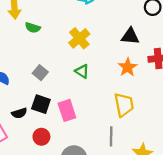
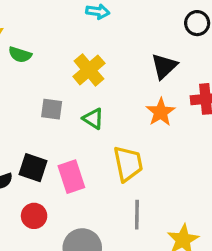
black triangle: (130, 36) -> (164, 66), turned -48
gray square: (40, 73) -> (52, 109), moved, turned -32
yellow trapezoid: (124, 105) -> (128, 164), moved

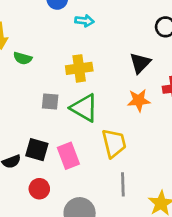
yellow cross: (89, 70) -> (79, 68), turned 35
orange star: (161, 112) -> (139, 100), turned 30
green triangle: (93, 119) -> (84, 108), size x1.6

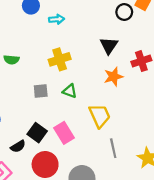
green triangle: (84, 108) -> (70, 91), size x0.6
black square: (37, 150) -> (37, 133), turned 30
red circle: (39, 189) -> (45, 165), size x1.5

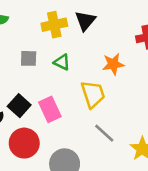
black triangle: (109, 46) -> (85, 21), moved
orange star: (113, 77) -> (113, 64), moved
gray line: (113, 148) -> (104, 133), turned -42

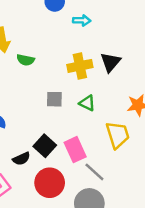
gray line: (104, 133) -> (94, 172), moved

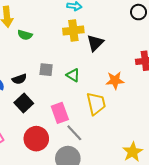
yellow cross: (80, 66) -> (73, 30), moved
black square: (45, 146) -> (24, 103), moved
black semicircle: (21, 159) -> (19, 79), moved

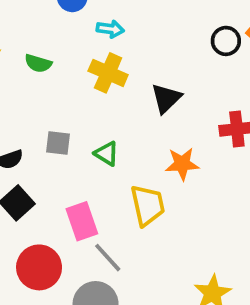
yellow cross: (73, 30) -> (108, 73), turned 30
green semicircle: (25, 35) -> (38, 63), moved
black triangle: (95, 43) -> (166, 98), moved

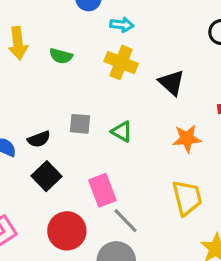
black triangle: (166, 98) -> (171, 83), turned -32
yellow trapezoid: (148, 205) -> (187, 198), moved

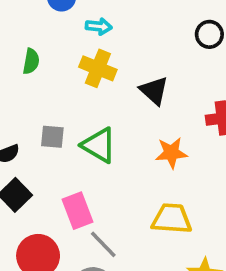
green semicircle: (61, 56) -> (31, 61), turned -95
green triangle: (122, 132) -> (99, 145), size x1.5
yellow trapezoid: (187, 198) -> (172, 219), turned -72

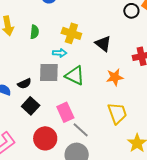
cyan arrow: (99, 26) -> (60, 53), moved
gray square: (52, 137) -> (49, 73), size x1.5
yellow trapezoid: (172, 219) -> (117, 113), turned 70

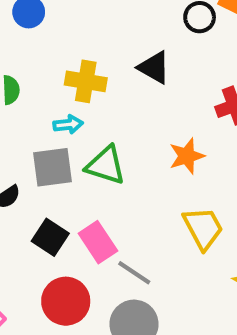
black triangle: (103, 44) -> (154, 67), moved
black square: (31, 106) -> (50, 237), moved

